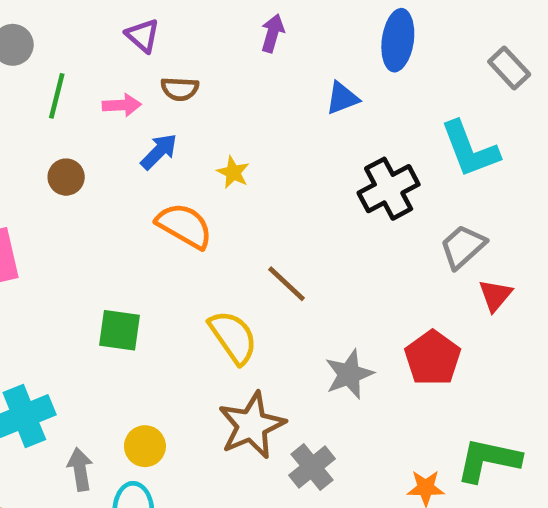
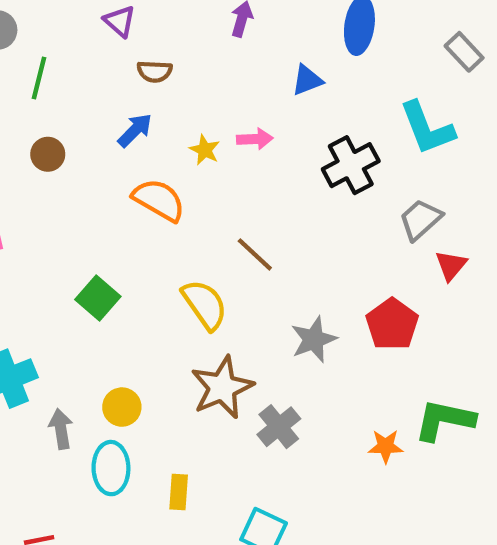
pink arrow: (122, 105) -> (255, 139), moved
green square: (119, 330) -> (98, 298), turned 33

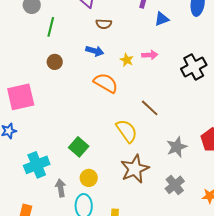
blue triangle: (307, 80) -> (162, 19), moved
blue arrow: (135, 130) -> (95, 51), turned 60
green square: (98, 298) -> (79, 147), moved
gray cross: (279, 427) -> (175, 185), moved

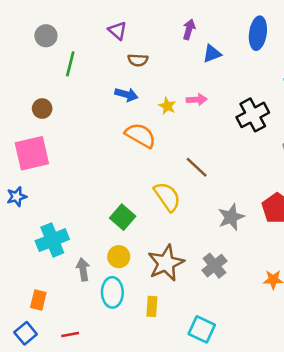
brown circle: (55, 62) -> (42, 109), moved
green square: (79, 147) -> (123, 217), moved
brown star: (135, 169) -> (166, 263), moved
gray cross: (175, 185) -> (214, 266), moved

